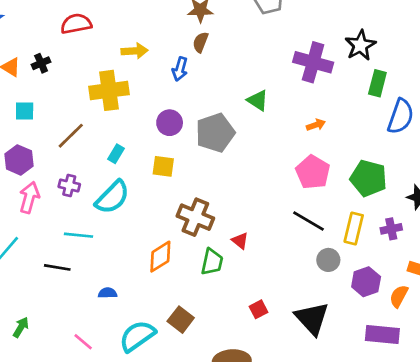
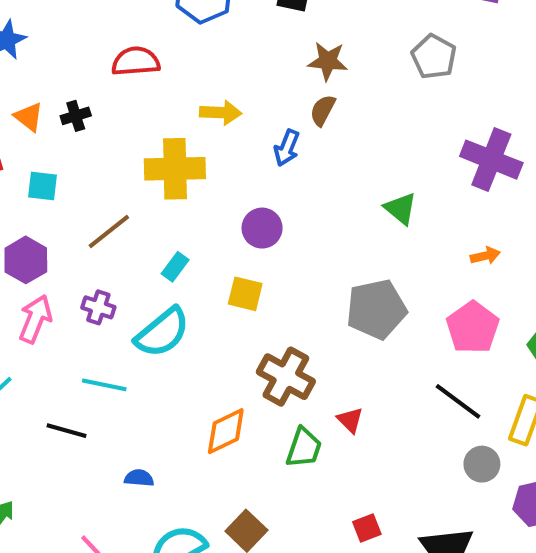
gray pentagon: (215, 133) -> (376, 309), moved

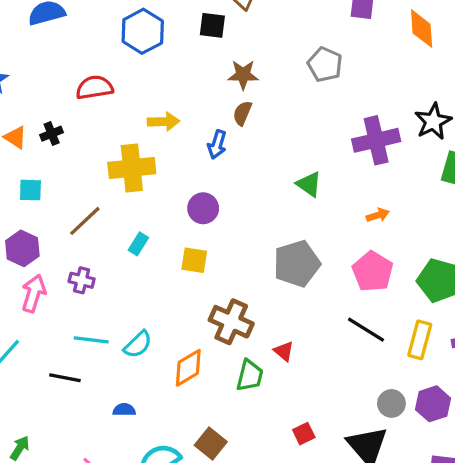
purple cross: (491, 160) -> (376, 140), turned -30
cyan semicircle: (162, 332) -> (138, 344), moved, size x0.7
gray circle: (482, 464) -> (391, 403), moved

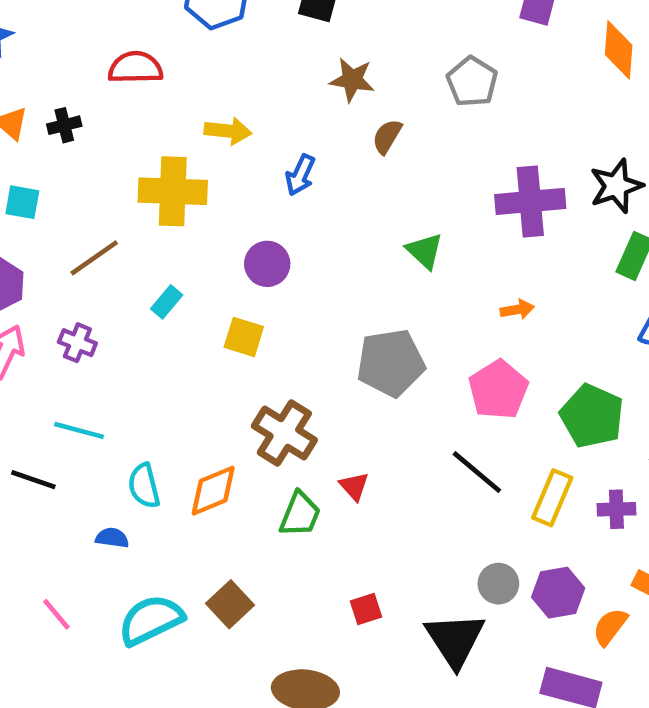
brown semicircle: (242, 113) -> (387, 136), moved
cyan semicircle: (138, 344) -> (144, 486), moved, turned 112

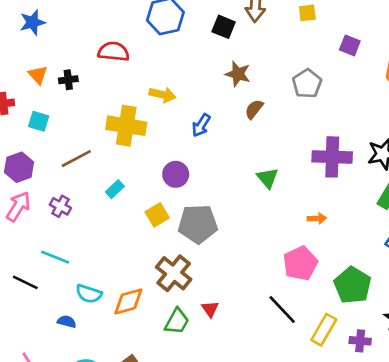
yellow square: (244, 337) -> (157, 215), turned 35
gray pentagon: (391, 363) -> (198, 224), moved
cyan semicircle: (144, 486) -> (89, 294), turned -65

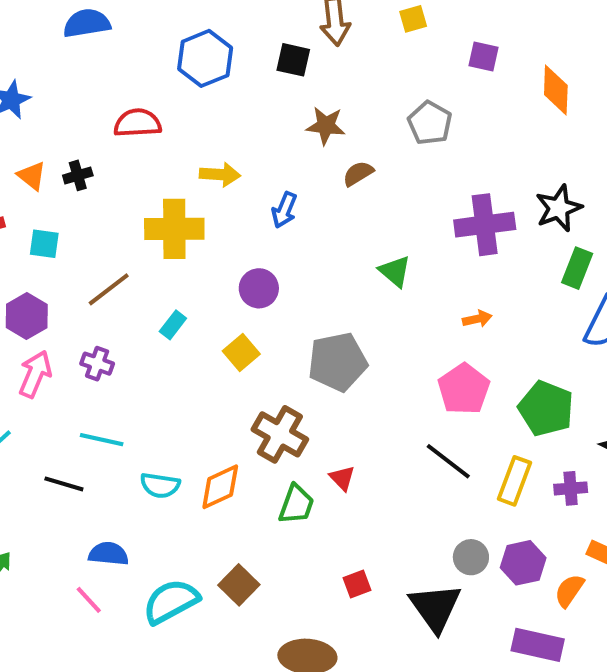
brown semicircle: (254, 109) -> (358, 173), turned 30
gray pentagon: (198, 224) -> (337, 362), moved
blue semicircle: (67, 322) -> (108, 554), moved, size x1.4

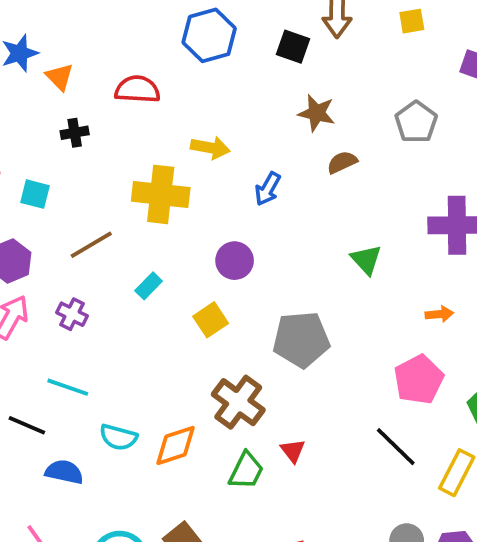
orange triangle: (32, 176) -> (60, 77), moved
blue semicircle: (108, 554) -> (64, 472), moved

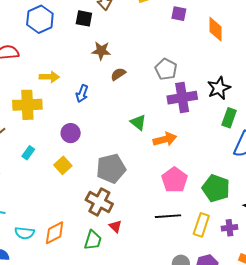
gray pentagon: (416, 122) -> (166, 69), moved
orange arrow: (439, 314) -> (165, 139), moved, size x1.6
brown cross: (238, 402) -> (99, 202), moved
black line: (396, 447) -> (168, 216), turned -40

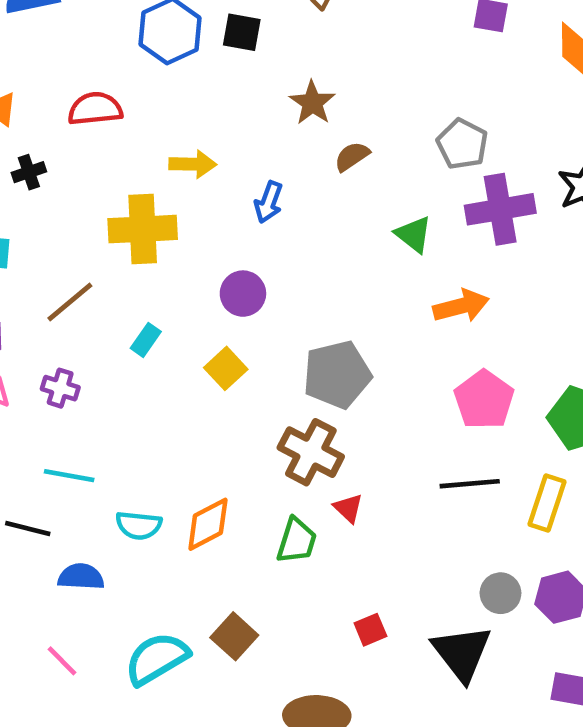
black square: (84, 18) -> (242, 32), moved
brown star: (101, 51) -> (312, 103), turned 30
green triangle: (138, 122) -> (414, 234), moved

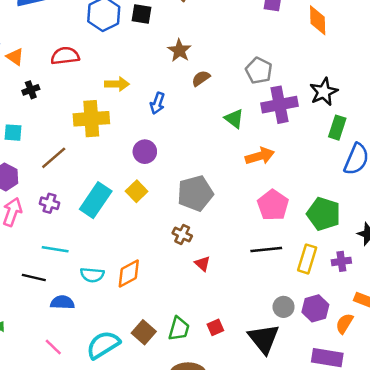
cyan rectangle: (146, 340) -> (96, 200), moved, size x2.0
brown cross: (311, 452) -> (182, 234), size x0.6
green trapezoid: (297, 541) -> (179, 329), moved

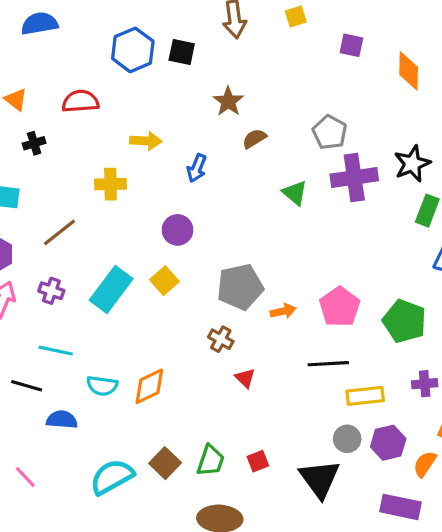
yellow cross: (91, 119) -> (110, 184), size x0.7
orange arrow: (260, 156) -> (283, 311), moved, size x0.7
yellow rectangle: (307, 259) -> (365, 396), moved, turned 64
pink line: (53, 347) -> (25, 477), moved

